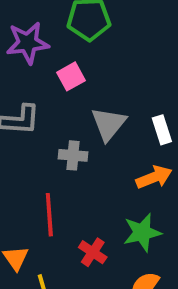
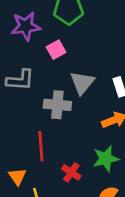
gray cross: (73, 155) -> (57, 105), size x1.4

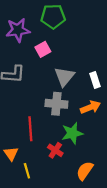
gray cross: (57, 105) -> (56, 104), moved
green star: (106, 159) -> (72, 133), moved

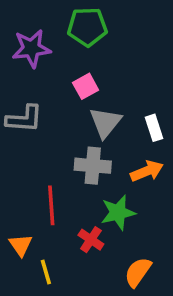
pink square: (43, 49) -> (86, 86), moved

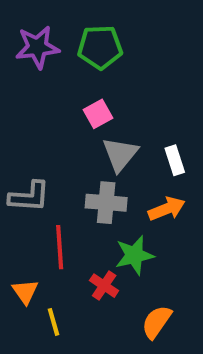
purple star: (31, 48) -> (37, 47), moved
gray L-shape: (24, 119) -> (29, 197), moved

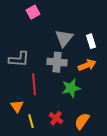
pink square: (98, 114) -> (33, 12), moved
red cross: (104, 286) -> (56, 118), moved

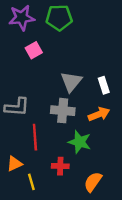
green star: (71, 88) -> (80, 142), turned 30
orange triangle: (17, 106) -> (14, 164), turned 40
red cross: (56, 118) -> (60, 166), moved, turned -32

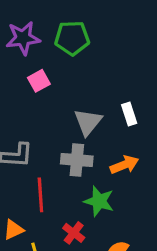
white rectangle: (104, 85) -> (129, 114), moved
red cross: (60, 166) -> (74, 233), turned 35

